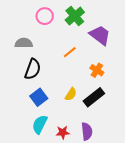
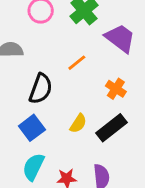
black semicircle: (33, 69) -> (41, 89), moved

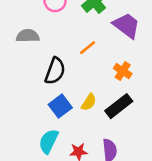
blue square: (32, 128) -> (60, 106), moved

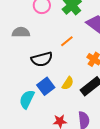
black semicircle: (55, 71) -> (42, 59), turned 55
cyan semicircle: (49, 141) -> (27, 99), moved

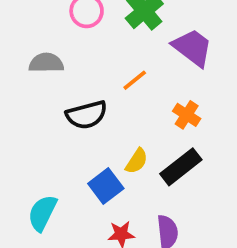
blue square: (46, 86) -> (106, 186), moved
cyan semicircle: (27, 99) -> (42, 213), moved

